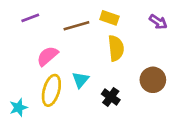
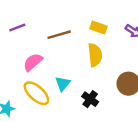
yellow rectangle: (109, 18) -> (99, 27), moved
yellow ellipse: (51, 90) -> (36, 93), turned -64

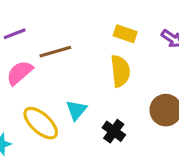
brown line: (59, 35) -> (55, 52), moved
pink semicircle: (33, 62) -> (20, 73), moved

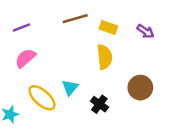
brown line: (55, 52) -> (75, 19), moved

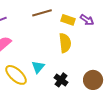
purple arrow: (145, 31) -> (87, 20), moved
brown circle: (140, 88) -> (93, 80), moved

